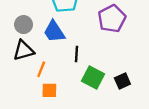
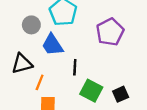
gray circle: (24, 25) -> (31, 25), moved

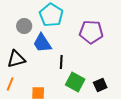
purple pentagon: (110, 32) -> (91, 32), turned 30
orange line: (40, 82) -> (10, 84), moved

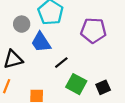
black line: (61, 62) -> (61, 63), turned 48

